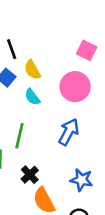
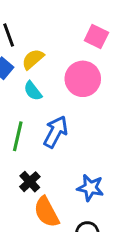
yellow semicircle: (32, 70) -> (33, 59), turned 78
blue arrow: (69, 132) -> (56, 132), moved

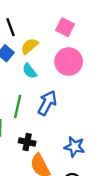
pink square: (96, 36) -> (65, 27), moved
black cross: (30, 182) -> (27, 142), turned -35

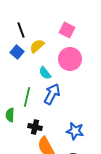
cyan semicircle: (29, 71) -> (45, 73), moved

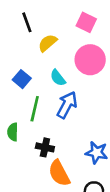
blue square: (17, 52) -> (22, 79), moved

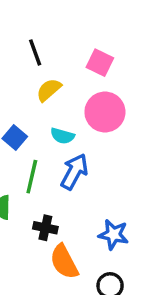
black line: (27, 22) -> (35, 52), moved
cyan semicircle: (58, 78) -> (62, 136), turned -36

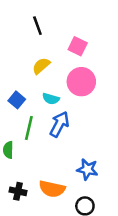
black line: (35, 52) -> (37, 26), moved
black cross: (45, 228) -> (18, 191), moved
orange semicircle: (64, 262) -> (52, 189), turned -50

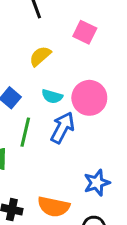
pink circle: (81, 82) -> (89, 98), moved
blue star: (87, 169) -> (97, 183), turned -30

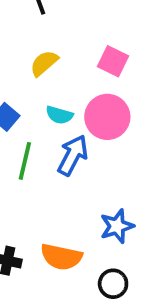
pink square: (85, 32) -> (113, 61), moved

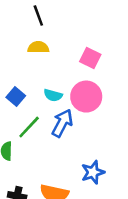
yellow semicircle: (44, 63) -> (38, 47), moved, turned 42
green line: (25, 161) -> (29, 127), turned 30

